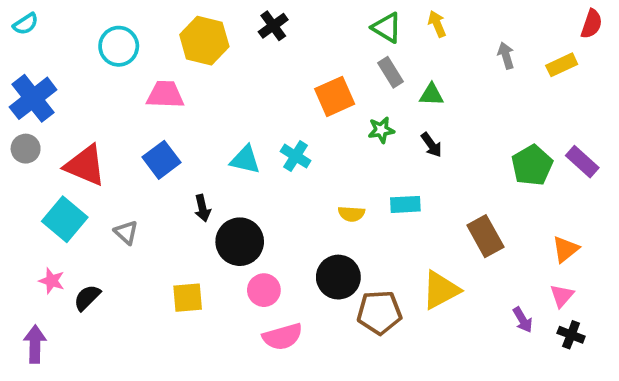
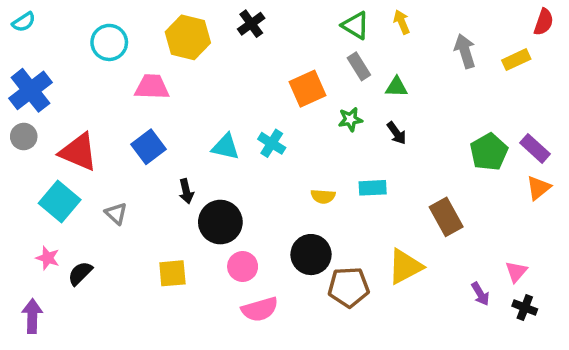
gray arrow: (506, 56) -> (465, 51), size x1.4
orange triangle: (565, 249) -> (538, 188), moved

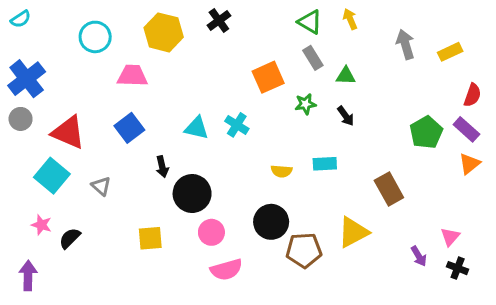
red semicircle: (544, 22) -> (472, 95), moved

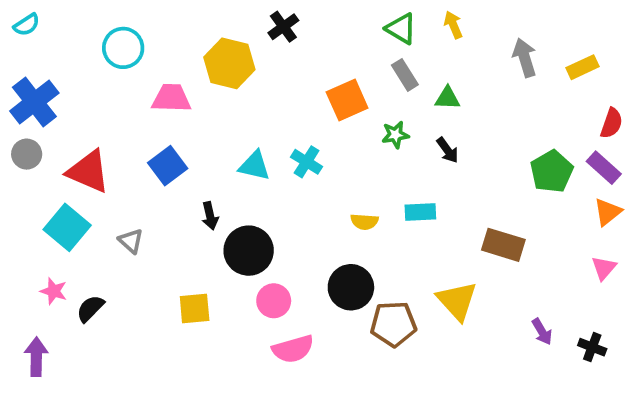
yellow hexagon: (164, 32) -> (229, 63), moved
brown rectangle: (389, 189) -> (503, 245), turned -44
yellow triangle: (353, 232) -> (457, 301), turned -44
pink triangle: (450, 237) -> (604, 268), moved

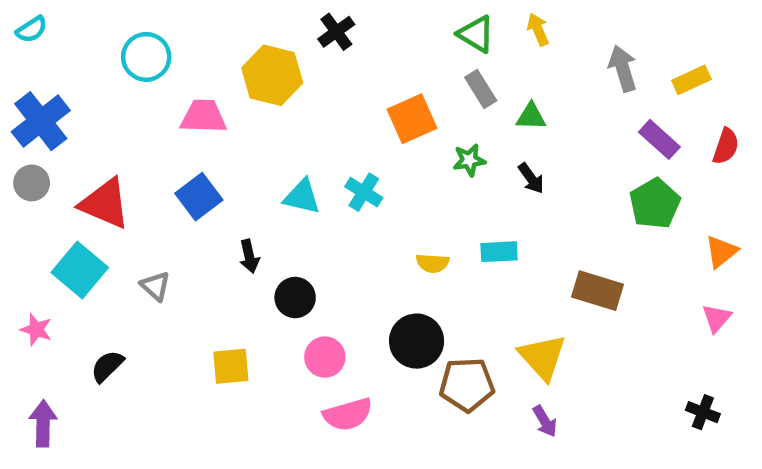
purple rectangle: (604, 168) -> (659, 139), moved
black circle: (249, 251) -> (295, 298), size x0.7
pink star: (54, 291) -> (36, 330), moved
purple arrow: (542, 332) -> (545, 421), moved

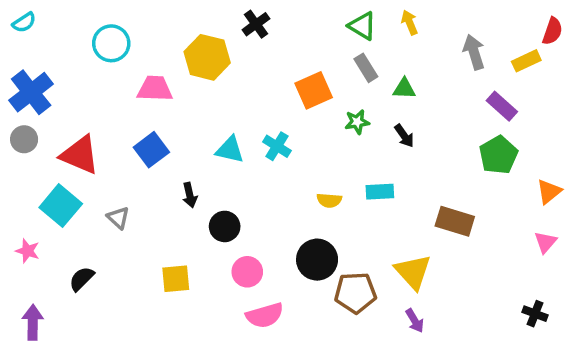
red semicircle: (726, 146) -> (552, 31), moved

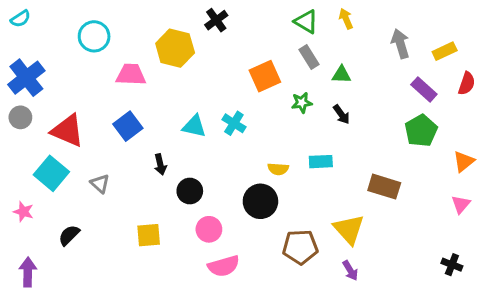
red semicircle: (552, 31) -> (467, 83), moved
black circle: (317, 260) -> (260, 201), moved

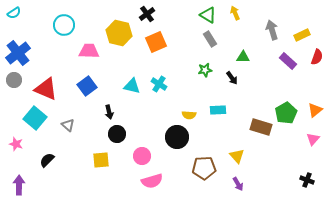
green triangle: (341, 75) -> (243, 57), moved
orange square: (265, 76) -> (156, 42), moved
green pentagon: (421, 131) -> (286, 113), moved
black circle: (190, 191) -> (117, 134), moved
yellow triangle: (349, 229) -> (237, 156), size x0.7

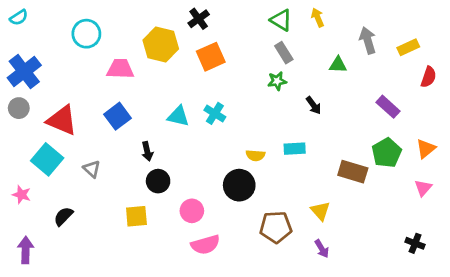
green triangle: (243, 57) -> (338, 65), moved
purple rectangle: (288, 61) -> (388, 107), moved
green star: (205, 70) -> (277, 81), moved

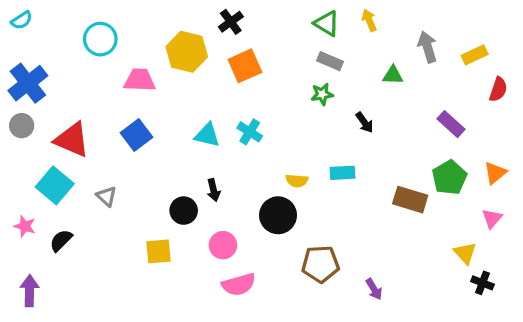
gray rectangle: (284, 53) -> (330, 61), turned -35
black arrow: (147, 151) -> (214, 190), moved
yellow triangle: (320, 211) -> (465, 253), moved
black semicircle: (63, 216) -> (61, 240), moved

